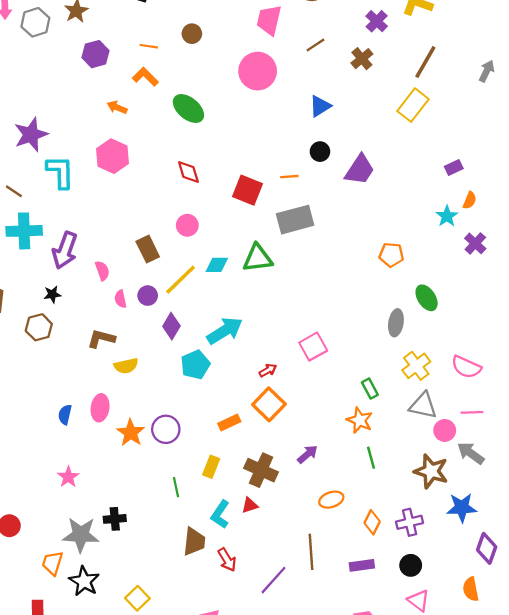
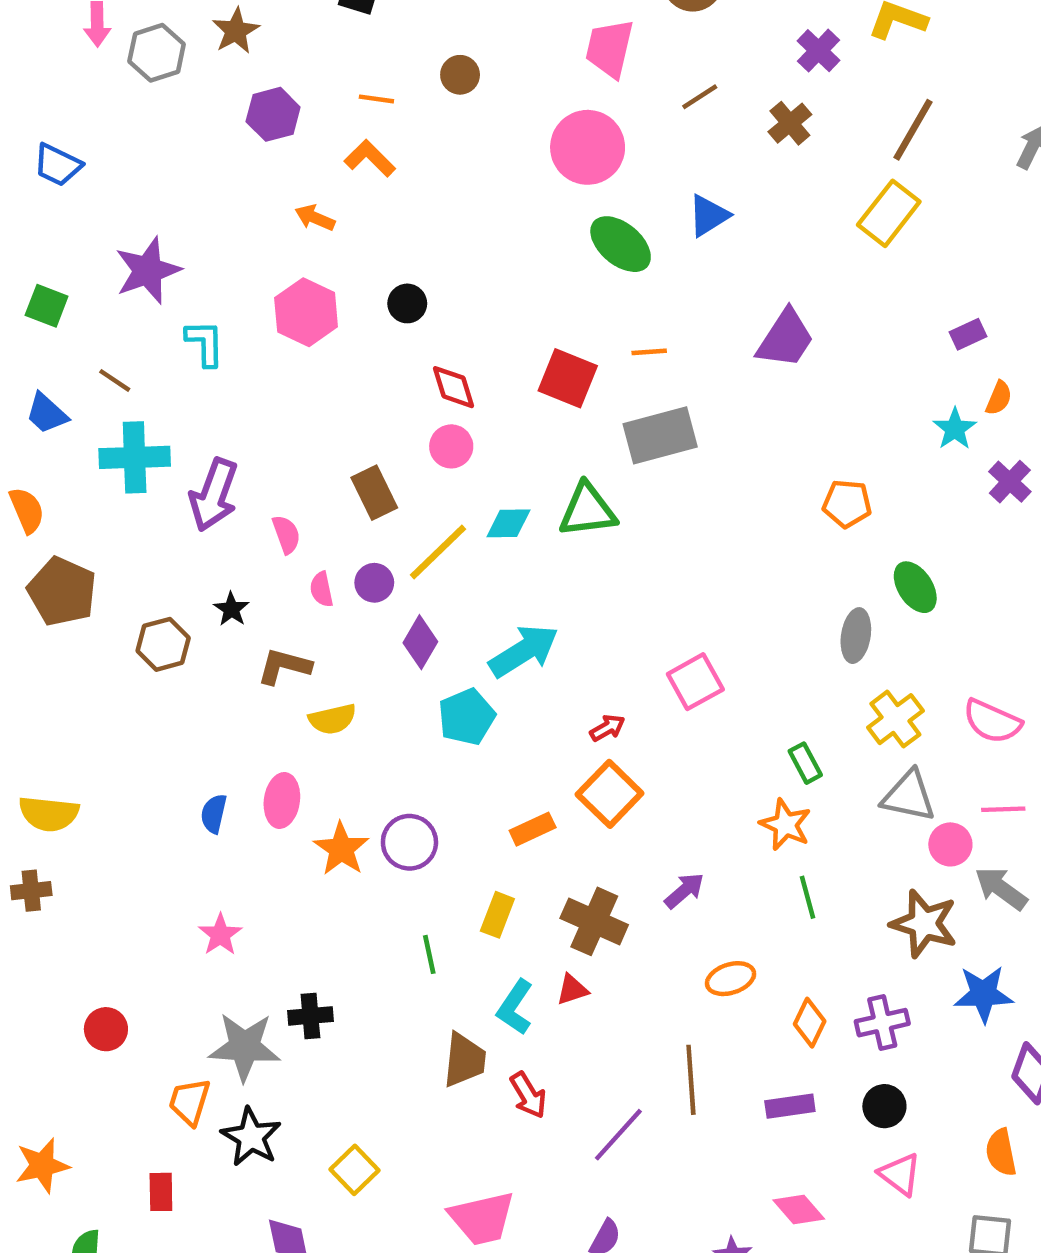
green ellipse: (188, 108) -> (621, 244), moved
black circle: (320, 152) -> (407, 303), moved
cyan L-shape: (60, 172) -> (205, 343), size x0.7
red diamond: (188, 172) -> (453, 387), moved
black star: (52, 294) -> (231, 609), moved, turned -30

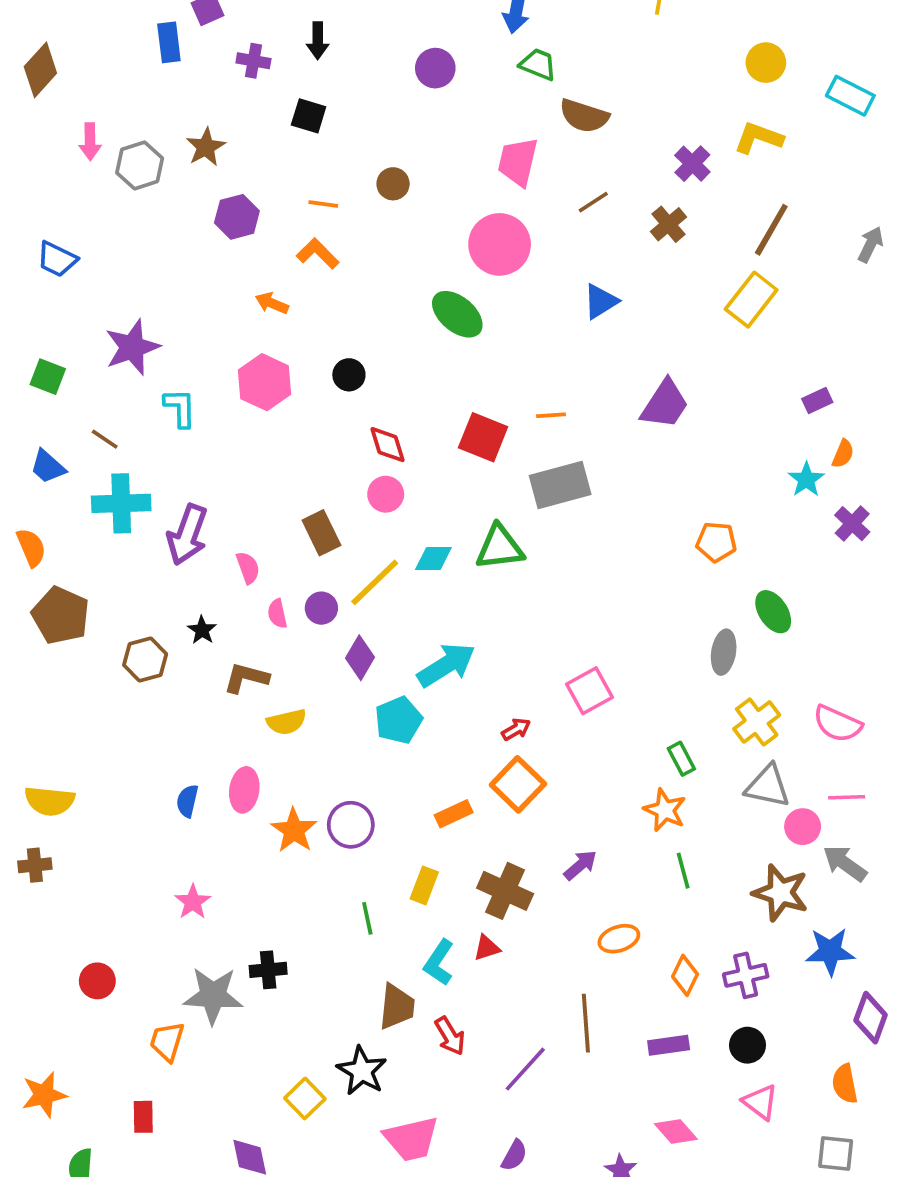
green ellipse: (621, 244) -> (457, 314), moved
black star: (251, 1137) -> (362, 1071), moved

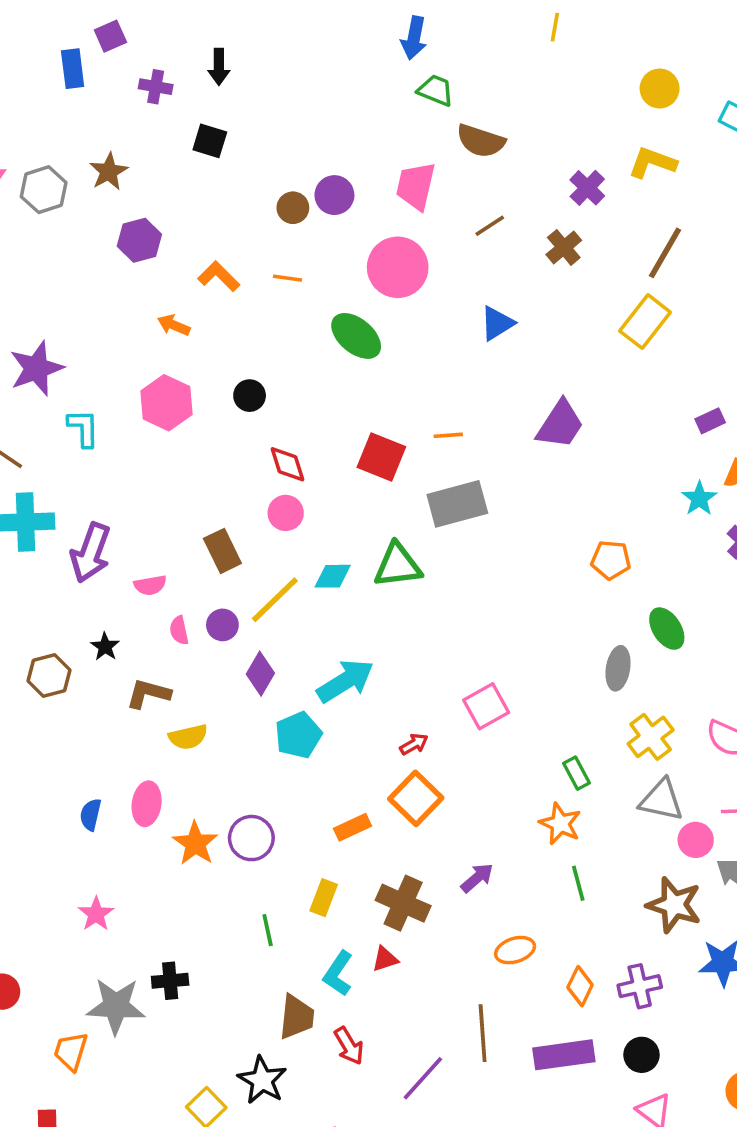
purple circle: (435, 68) -> (334, 195), moved
orange line: (323, 204) -> (287, 278), moved
pink semicircle: (248, 568) -> (150, 585), turned 100
purple rectangle: (669, 1045) -> (564, 1055), size x1.5

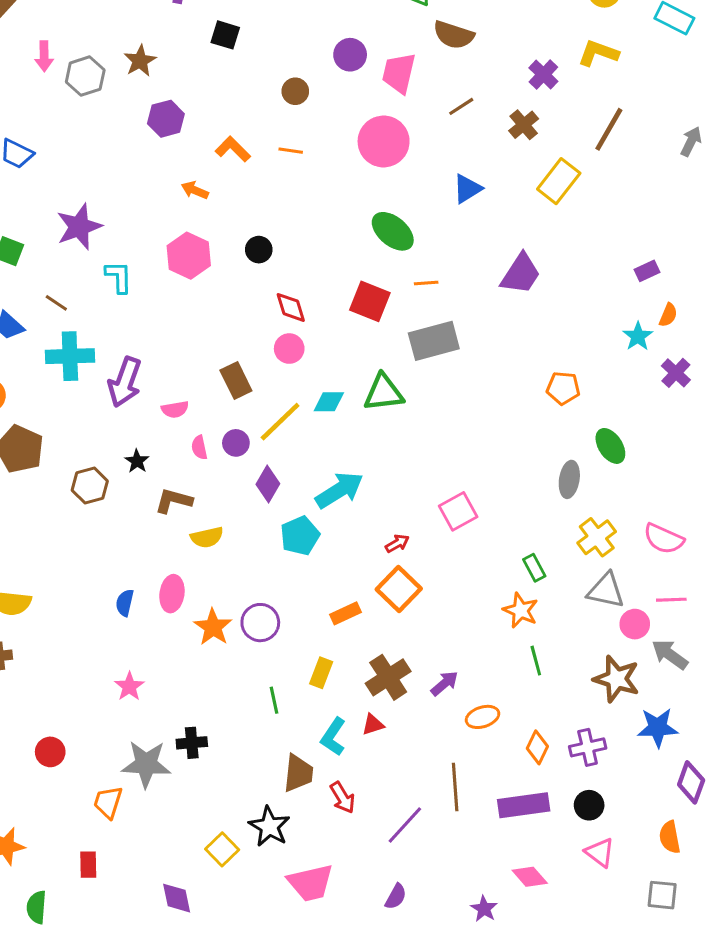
purple circle: (334, 195) -> (350, 55), moved
yellow rectangle: (645, 322) -> (559, 181), moved
green ellipse: (356, 336) -> (393, 231), moved
purple arrow: (477, 878) -> (444, 683), moved
brown cross: (403, 903) -> (388, 677), turned 33

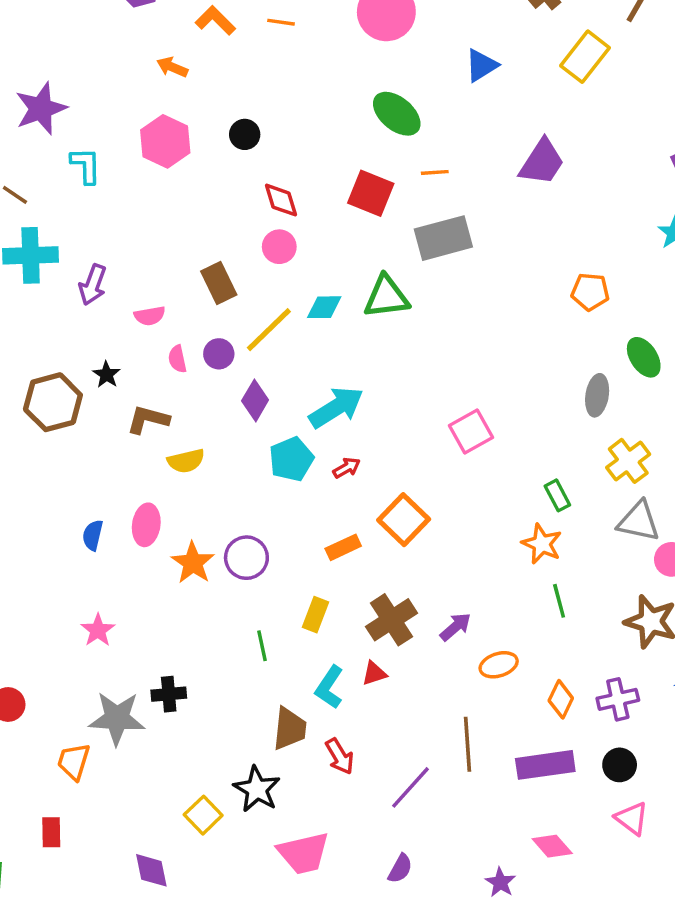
purple arrow: (125, 382) -> (93, 285), size x0.7
brown hexagon: (90, 486) -> (53, 402), size x1.4
red arrow: (397, 543) -> (347, 468), moved

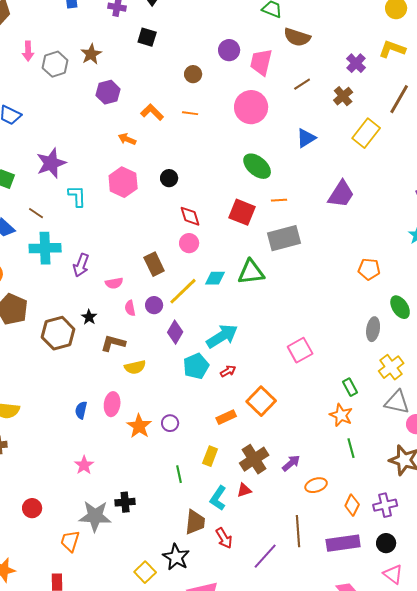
purple circle: (246, 558) -> (170, 423), size x0.7

